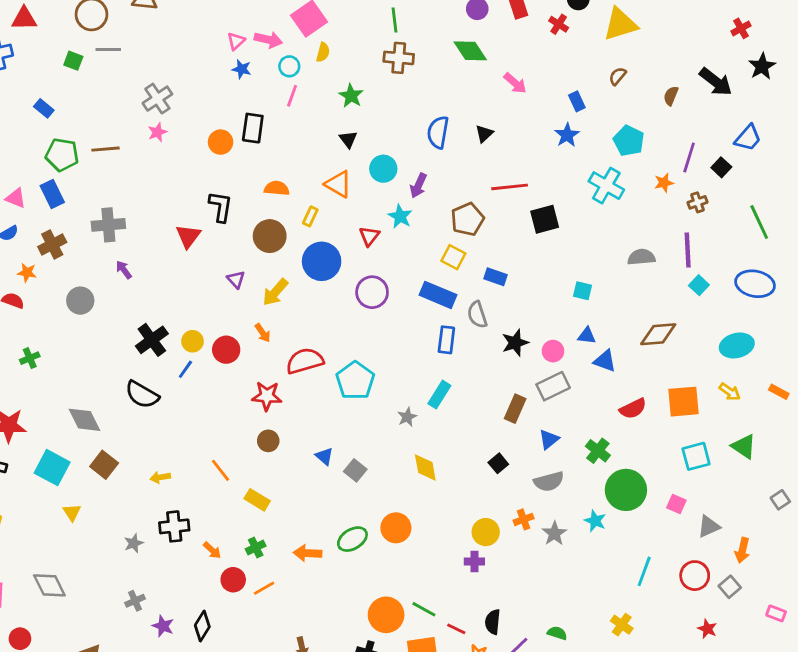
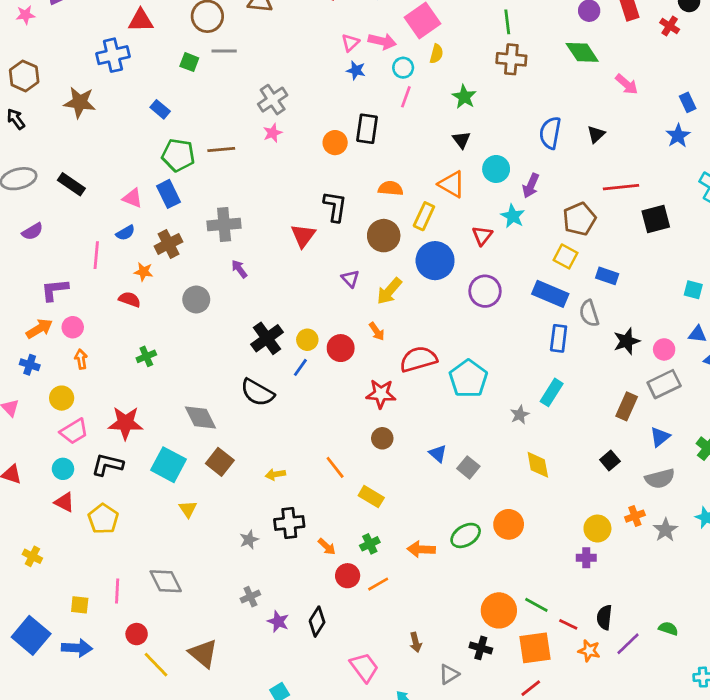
yellow rectangle: (310, 216) -> (424, 216), size x1.4

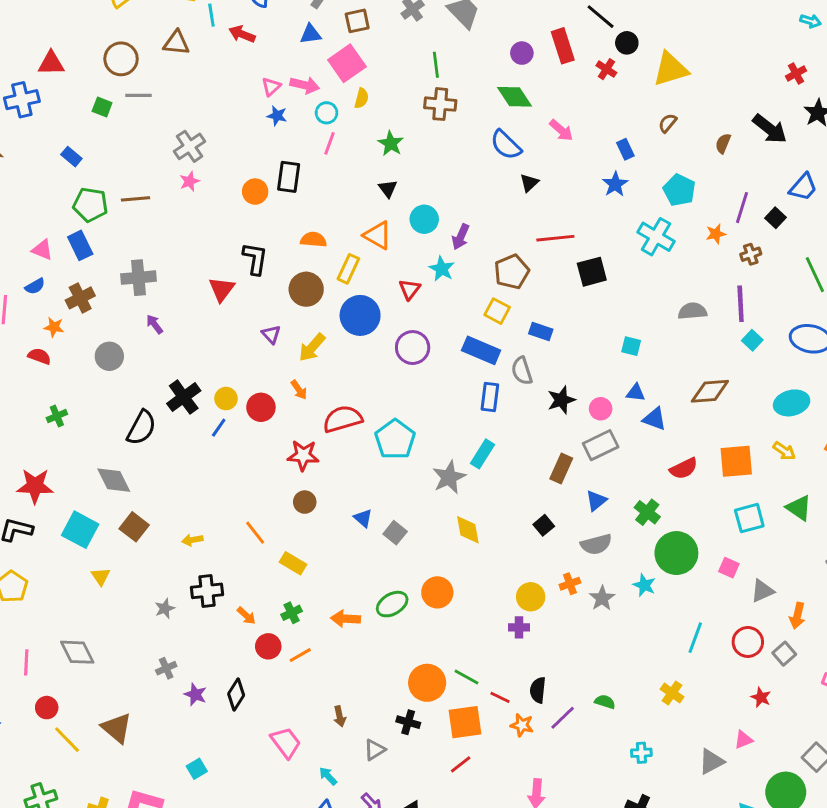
blue semicircle: (550, 133) -> (506, 145), moved, turned -56
black semicircle: (257, 392) -> (141, 428), moved, turned -92
gray star: (520, 415) -> (449, 477), size x1.6

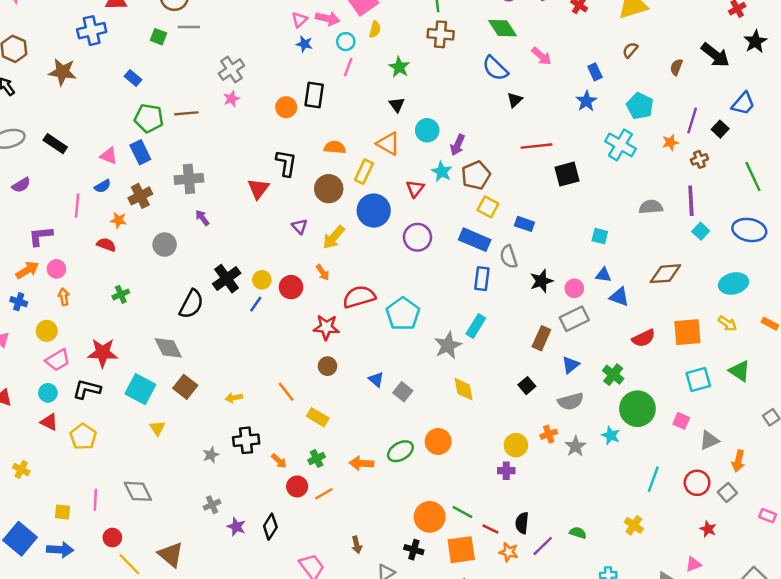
brown pentagon: (512, 272) -> (476, 175), moved

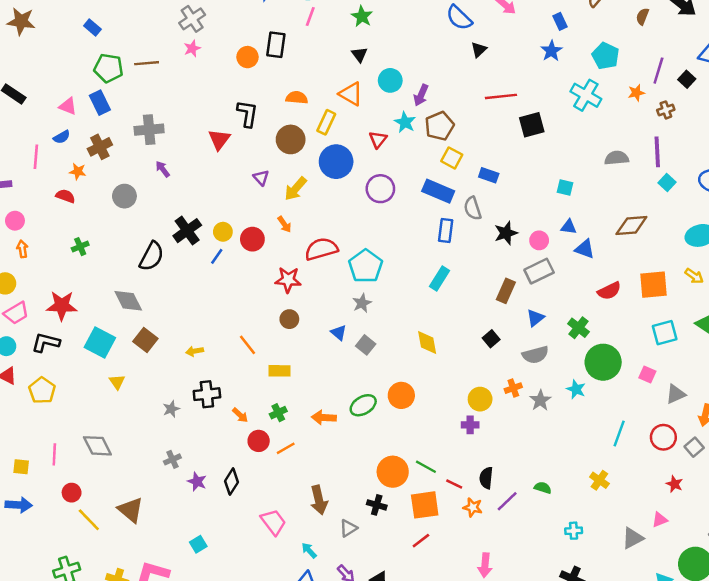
gray star: (448, 345) -> (362, 303), moved, size x0.7
yellow rectangle: (318, 417) -> (279, 371), turned -30
brown arrow: (357, 545) -> (319, 500), size x1.6

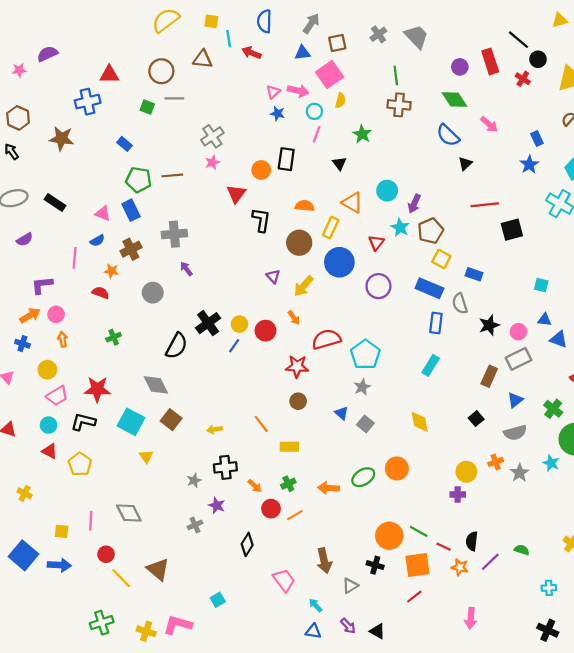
black triangle: (359, 55) -> (339, 163), moved
red triangle: (219, 139) -> (236, 194), moved
purple star: (197, 482) -> (217, 505), moved

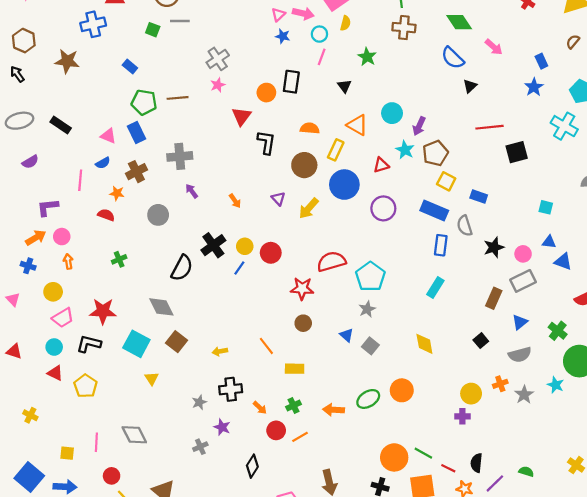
red triangle: (376, 243) -> (381, 165), turned 35
orange arrow: (294, 318) -> (235, 201), moved

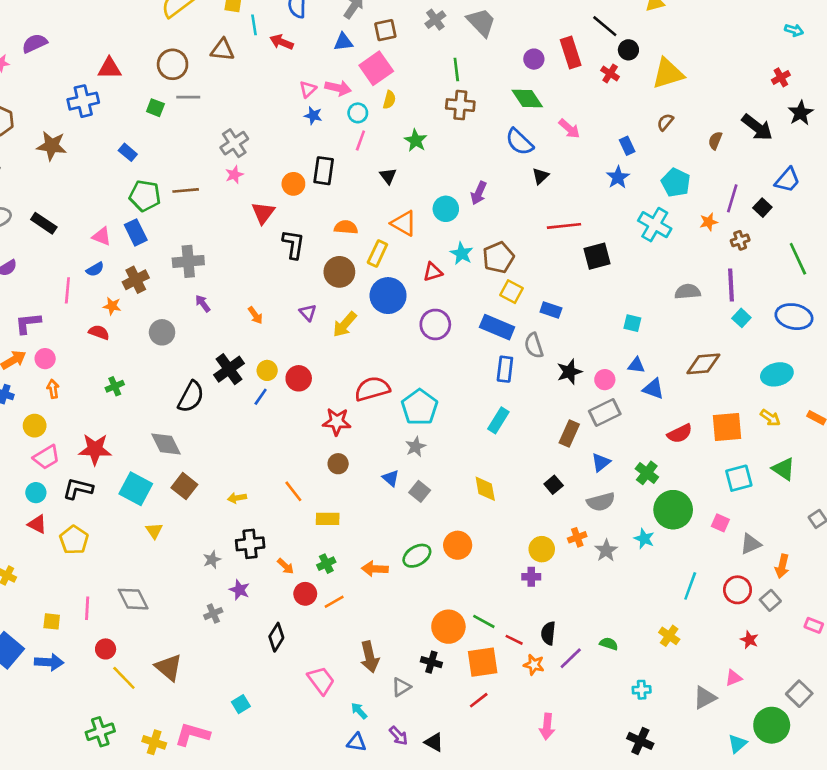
purple arrow: (419, 126) -> (479, 193), moved

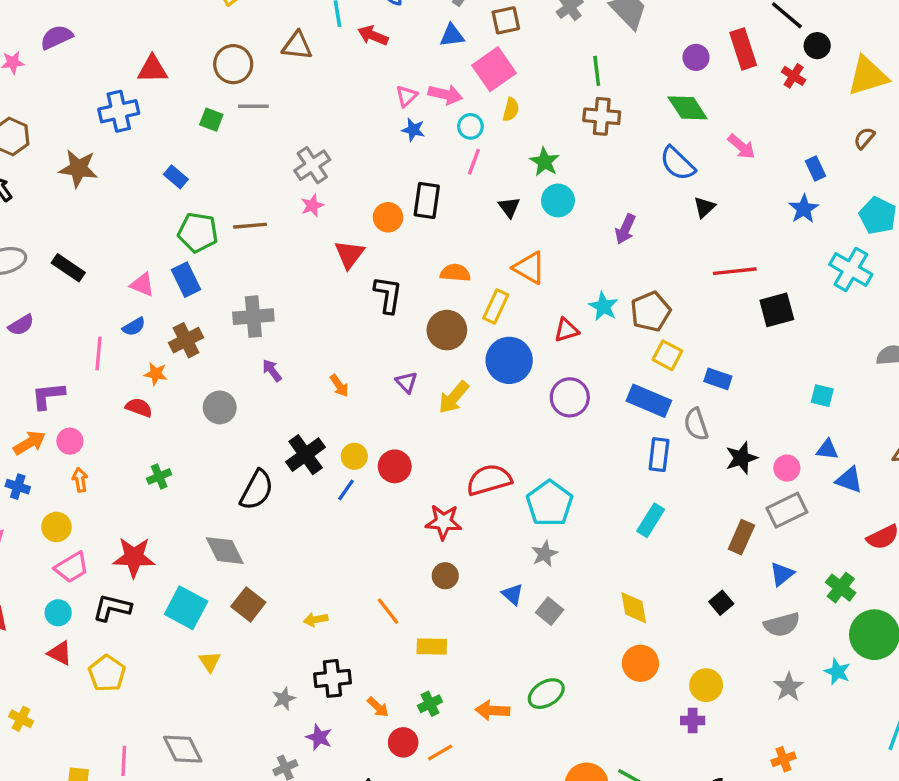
cyan circle: (446, 209) -> (558, 200), moved
orange cross: (577, 537) -> (784, 759), moved
orange circle: (458, 545) -> (640, 663), moved

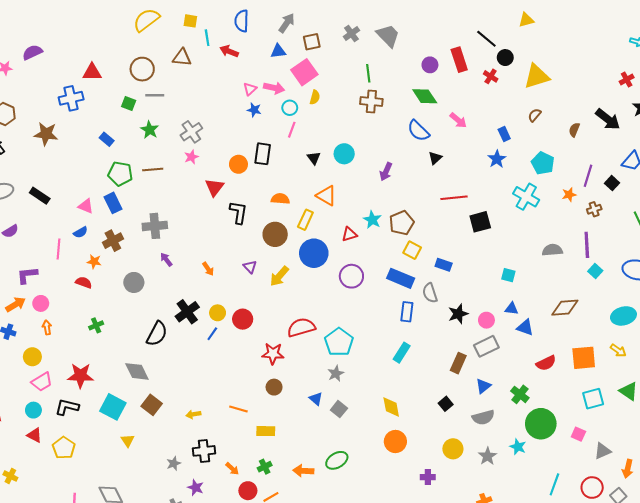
green star: (545, 162) -> (150, 130), moved
orange line: (388, 611) -> (238, 409), turned -36
yellow circle: (706, 685) -> (453, 449), moved

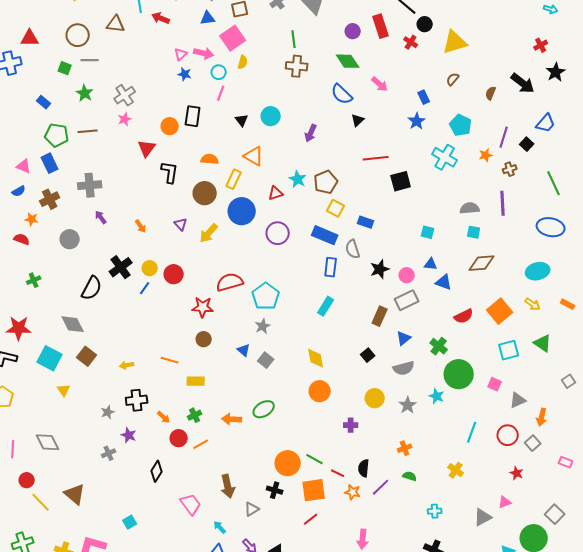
cyan square: (595, 271) -> (474, 232), moved, turned -32
orange square: (584, 358) -> (500, 311), turned -35

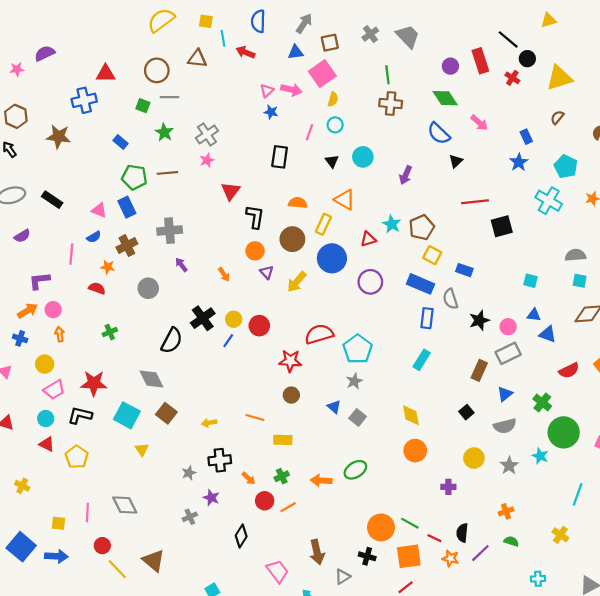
cyan circle: (219, 72) -> (335, 125), moved
orange circle: (170, 126) -> (255, 251), moved

